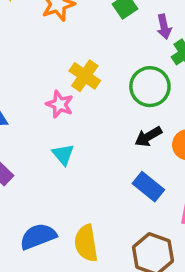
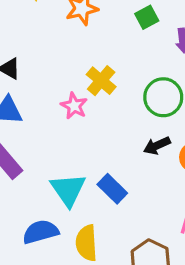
cyan triangle: (63, 154) -> (68, 190), moved, size x1.6
blue rectangle: (148, 187) -> (112, 189), moved

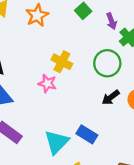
cyan triangle: (68, 190) -> (57, 142), turned 32

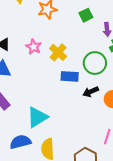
pink star: (47, 83) -> (34, 47), moved
blue rectangle: (87, 134) -> (70, 76), moved, turned -42

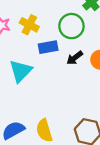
cyan triangle: (37, 117) -> (21, 71), moved

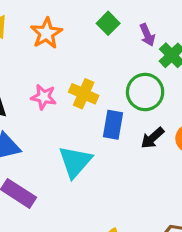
blue rectangle: (48, 47) -> (113, 125), turned -66

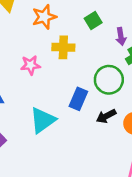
yellow cross: (84, 94) -> (63, 47), moved, turned -35
pink star: (44, 97) -> (30, 65), turned -30

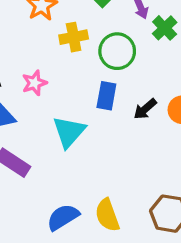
pink star: (30, 65) -> (34, 83), moved
green circle: (109, 80) -> (117, 51), moved

